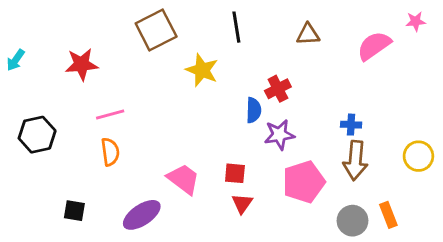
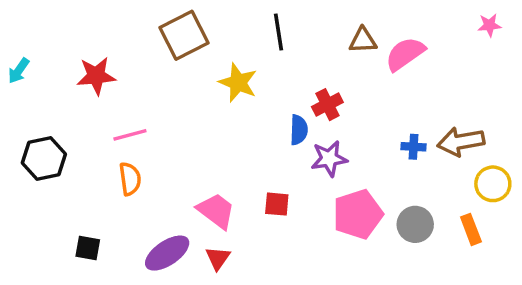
pink semicircle: (374, 46) -> (405, 54), moved
brown arrow: (355, 160) -> (461, 142), moved, turned 75
red triangle: (242, 203) -> (218, 258), moved
orange rectangle: (388, 215) -> (471, 229), moved
gray circle: (352, 221) -> (415, 224), moved

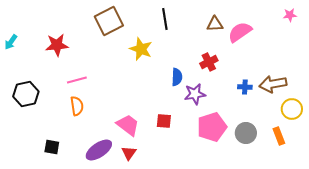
red cross: (327, 105) -> (209, 62), moved

